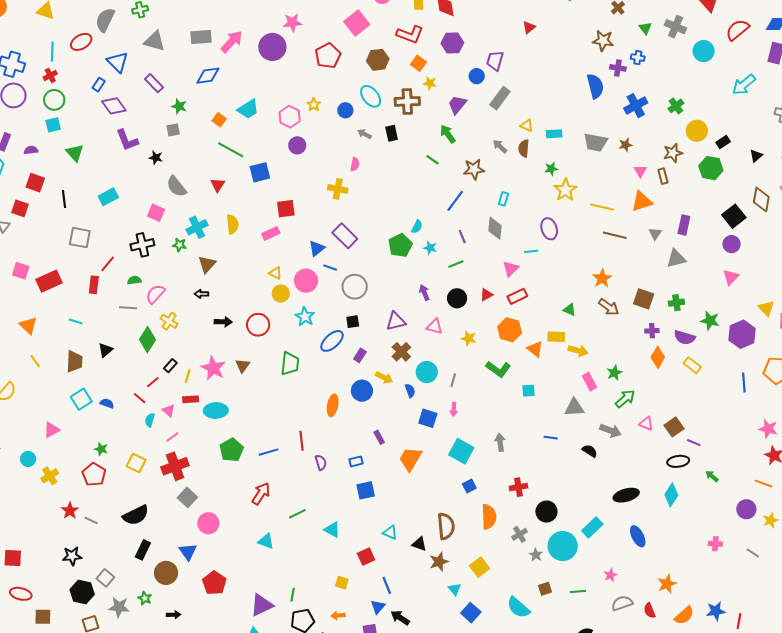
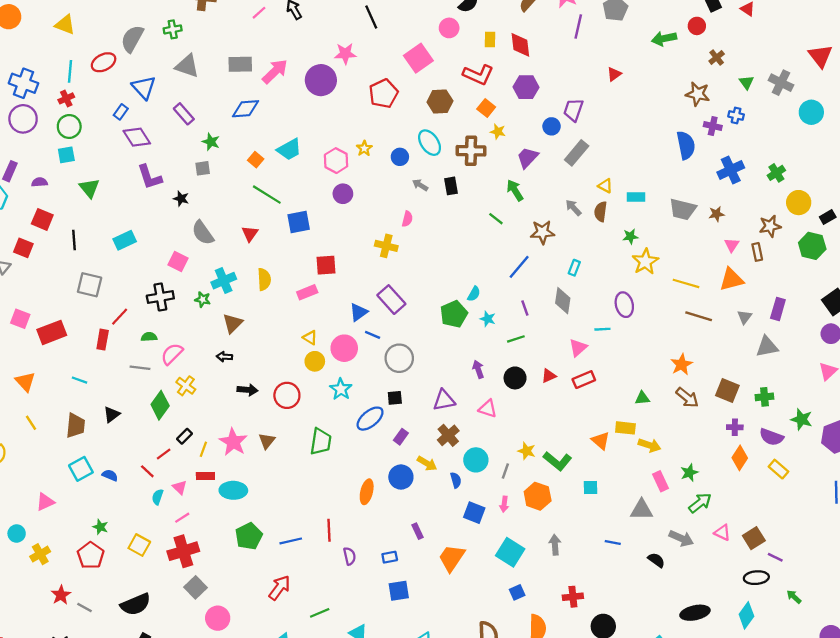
green triangle: (569, 310) -> (642, 398), turned -32
orange hexagon: (510, 330) -> (538, 496), moved
yellow star: (469, 338) -> (527, 451), moved

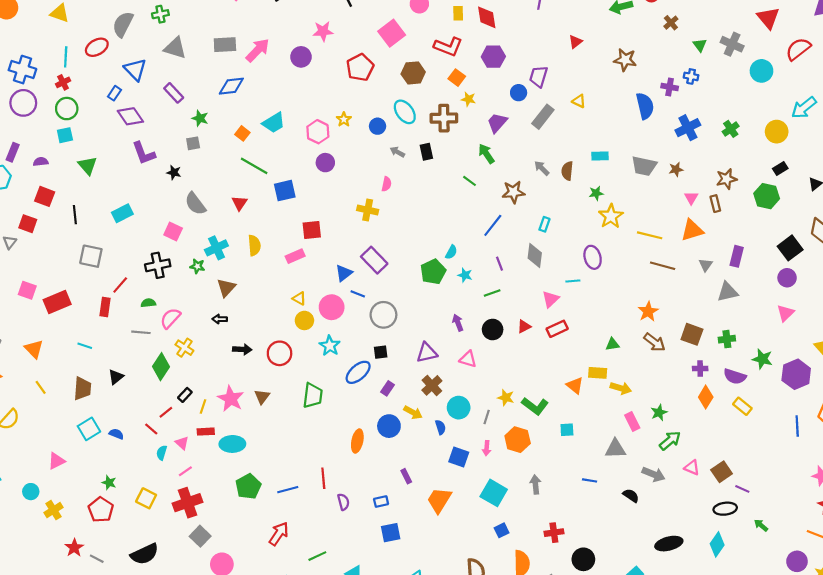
purple circle: (321, 80) -> (301, 57), size x0.7
brown star: (698, 94) -> (625, 60), moved
yellow triangle: (605, 186) -> (579, 101), moved
yellow circle: (799, 203) -> (777, 132), moved

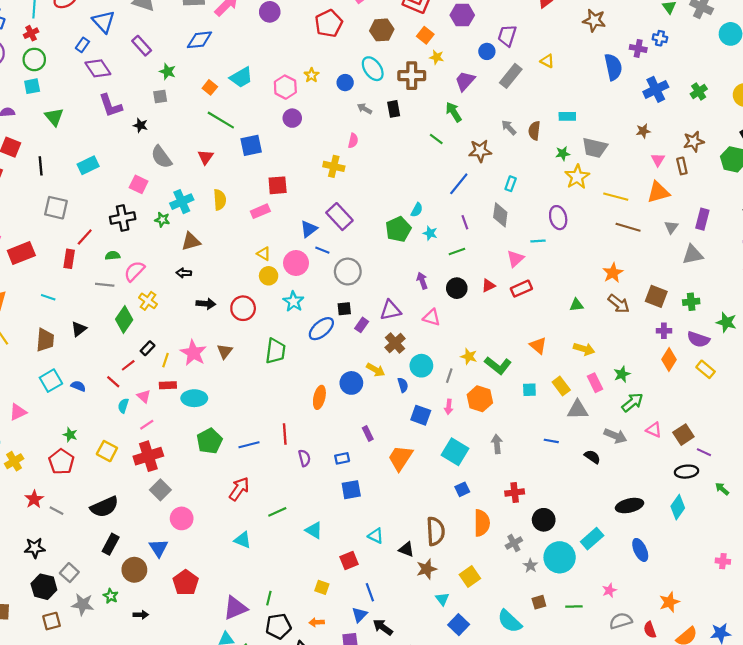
gray trapezoid: (644, 166) -> (595, 148), moved
brown triangle: (226, 288) -> (191, 241), turned 30
yellow rectangle: (598, 373) -> (561, 386), moved, turned 48
purple rectangle: (388, 388) -> (362, 325), moved

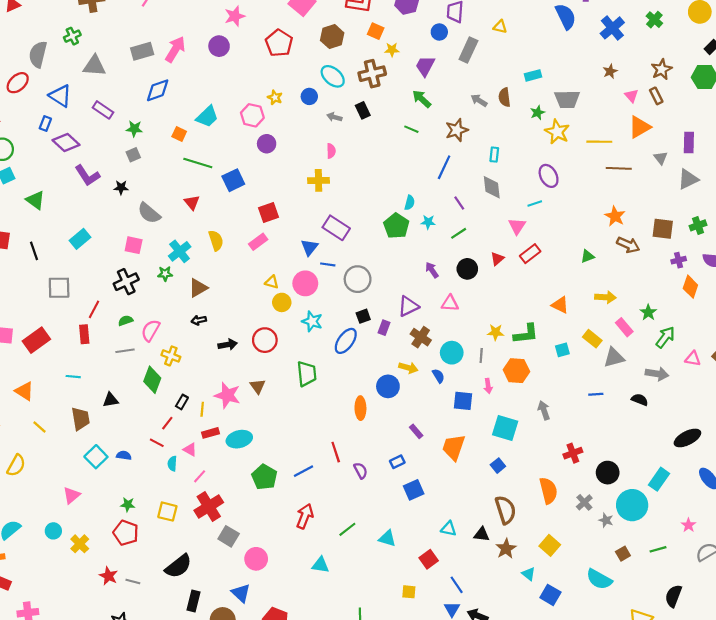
black triangle: (79, 329) -> (111, 400), turned 42
green L-shape: (498, 365) -> (526, 334), turned -30
blue square: (462, 489) -> (498, 466), moved

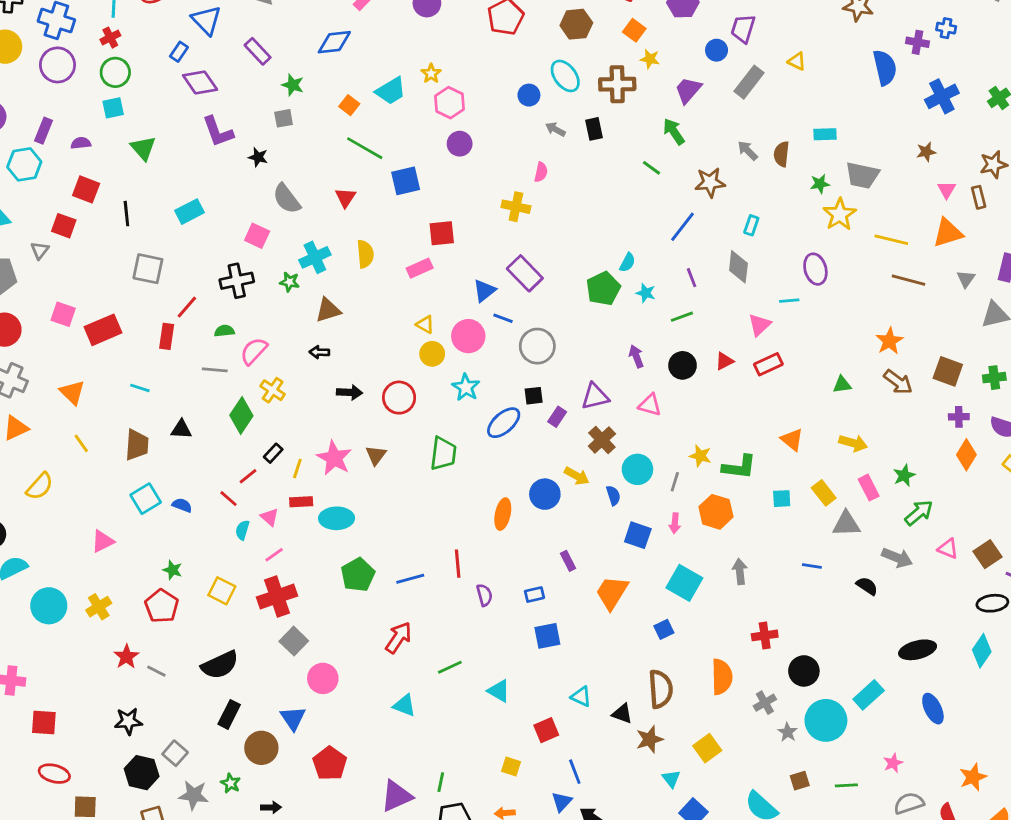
yellow star: (275, 97) -> (431, 74), moved
cyan circle: (53, 531) -> (49, 606), moved, size x1.6

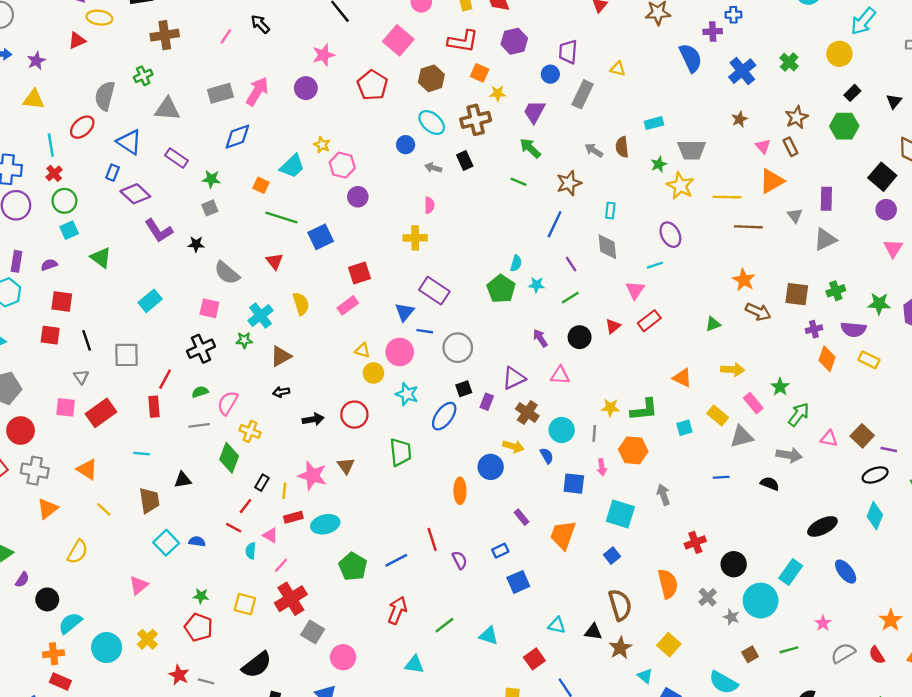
black line: (126, 214) -> (87, 340), moved
gray triangle: (40, 250) -> (81, 377), moved

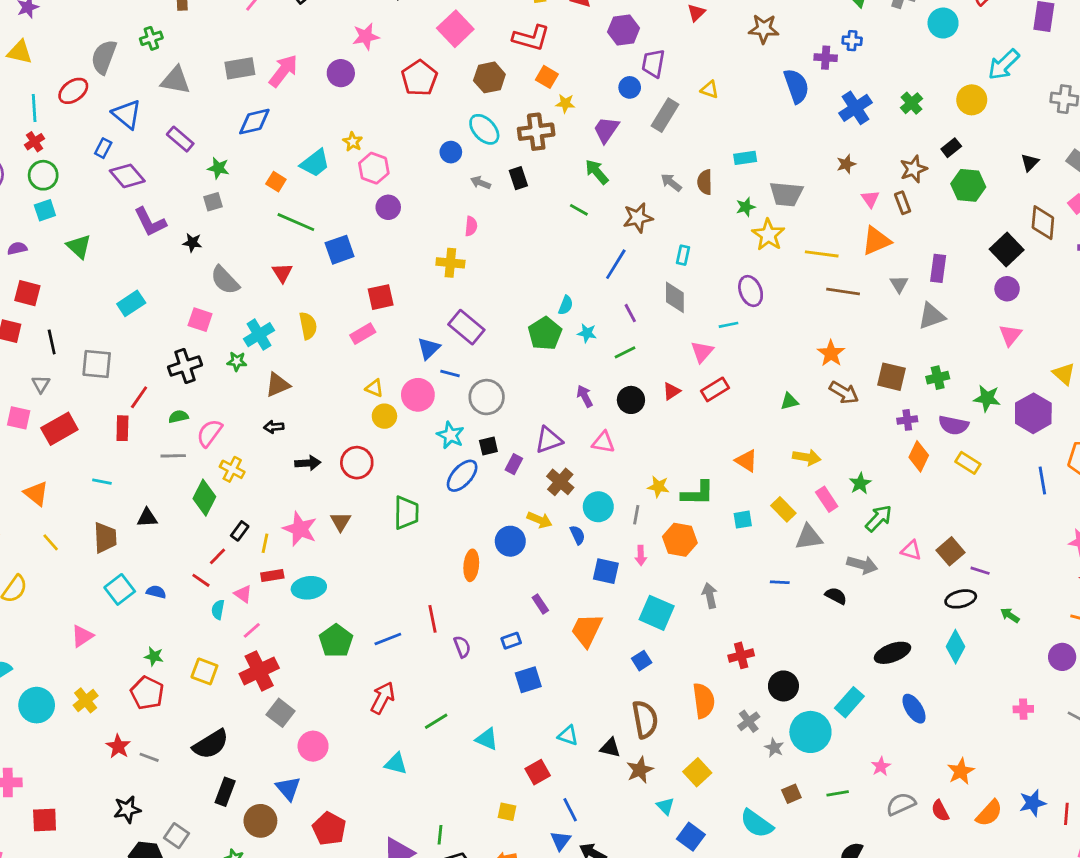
purple hexagon: (514, 41) -> (624, 30), moved
black rectangle: (852, 93) -> (951, 148), moved
cyan star: (407, 394) -> (450, 435), moved

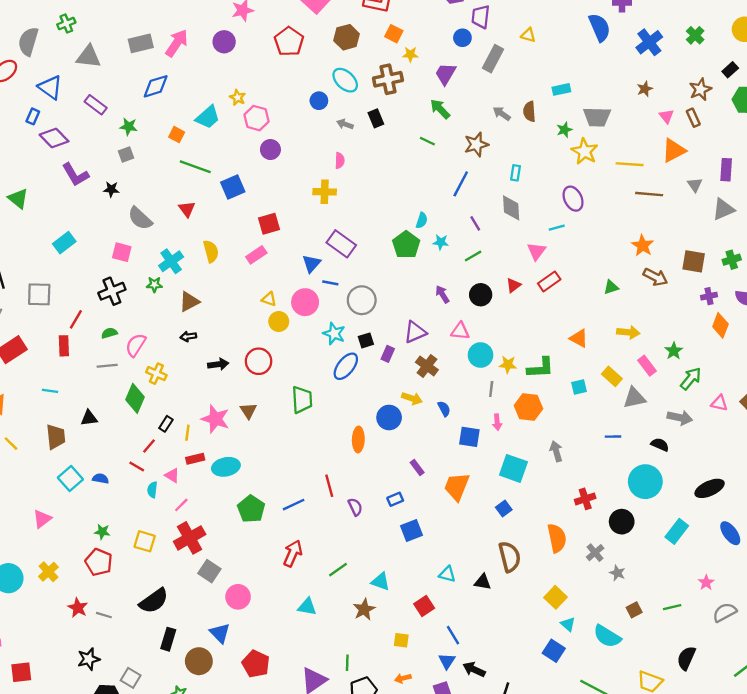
cyan circle: (598, 507) -> (481, 355), moved
cyan circle: (810, 732) -> (645, 482), moved
brown star: (640, 770) -> (364, 609), moved
cyan triangle: (665, 806) -> (568, 624), moved

